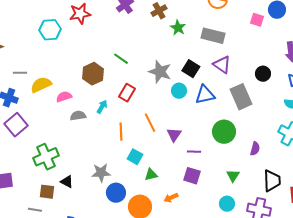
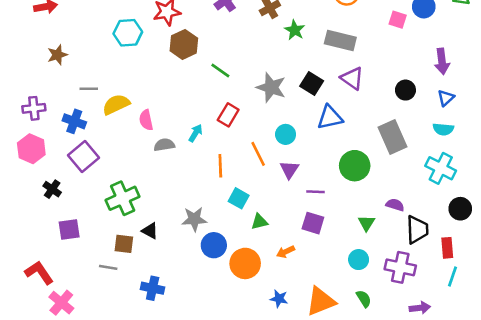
brown hexagon: (93, 74) -> (184, 44), moved
cyan circle: (179, 91) -> (286, 134), moved
pink semicircle: (64, 97) -> (146, 120), turned -84
gray rectangle: (241, 97) -> (392, 137), moved
purple semicircle: (255, 149) -> (395, 205), moved, turned -88

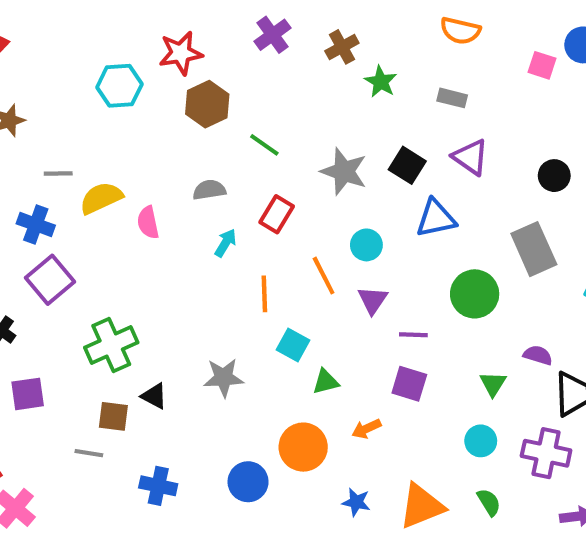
gray rectangle: (340, 41) -> (452, 98), size x0.6
gray semicircle: (164, 145) -> (209, 190), moved
blue circle: (214, 245) -> (248, 482), moved

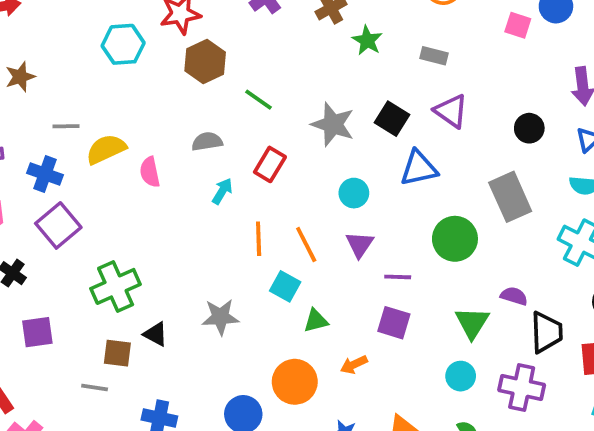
orange line: (324, 276) -> (306, 245), moved
green triangle: (493, 384) -> (472, 323), size x1.4

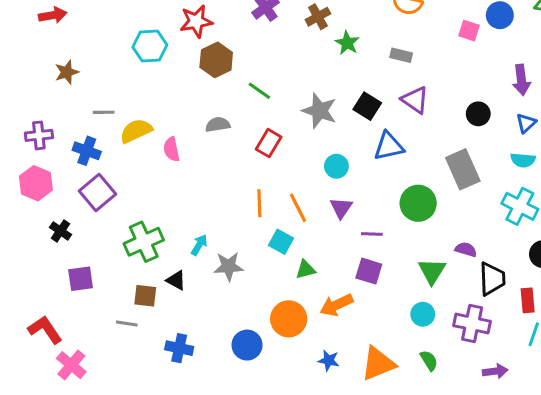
cyan arrow: (222, 191) -> (199, 245), moved
orange arrow: (354, 365) -> (336, 305), size x1.5

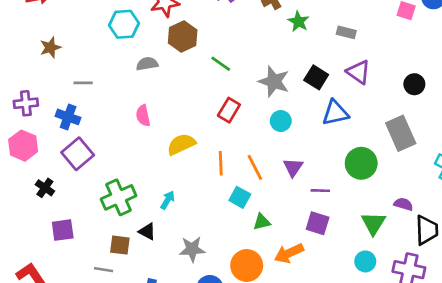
gray semicircle: (218, 125) -> (147, 64), moved
yellow semicircle: (136, 131) -> (181, 144), moved
cyan circle: (336, 166) -> (281, 121), moved
gray star: (229, 266) -> (192, 249), moved

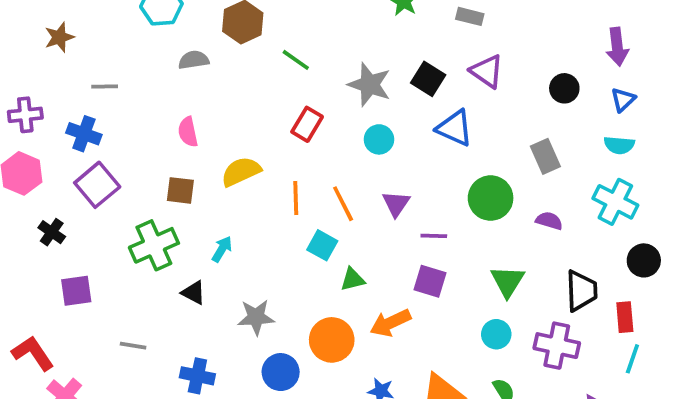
blue triangle: (335, 113) -> (455, 128), turned 36
gray rectangle: (401, 133) -> (545, 156), size x0.7
purple semicircle: (403, 204) -> (549, 221), moved
brown square: (120, 245) -> (180, 190), moved

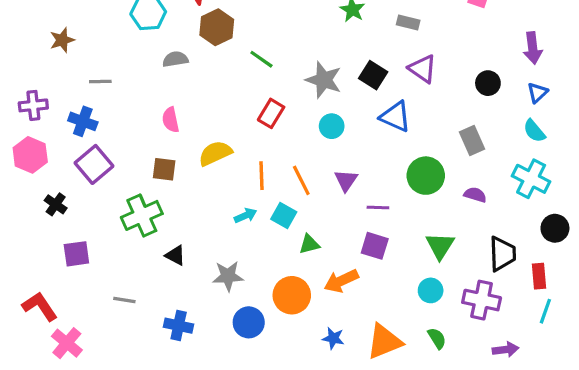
cyan semicircle: (619, 145) -> (534, 131), turned 45
cyan arrow: (222, 249) -> (246, 215), moved, turned 35

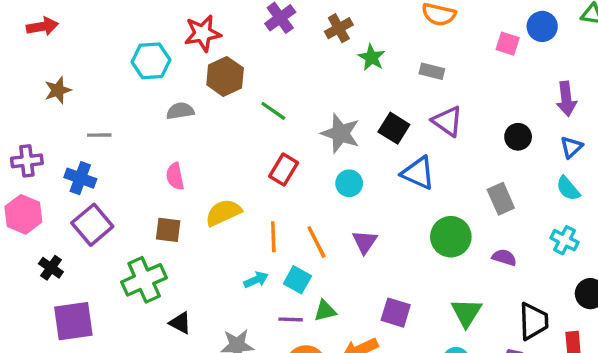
cyan cross: (531, 179) -> (565, 240), size x0.7
purple line: (378, 208) -> (291, 319), moved
purple square: (76, 254) -> (73, 321), size x1.4

